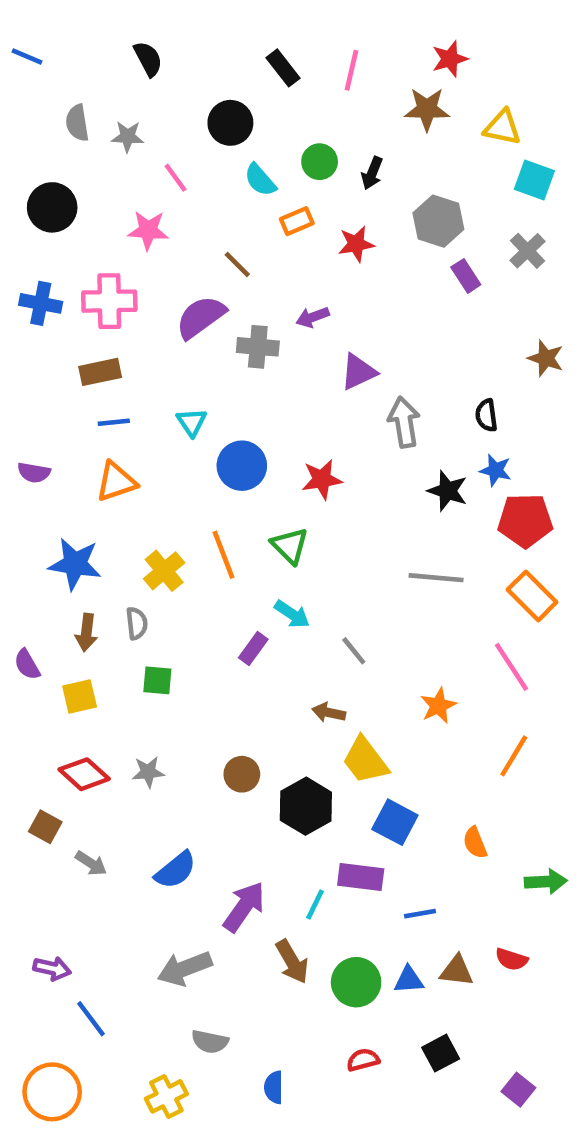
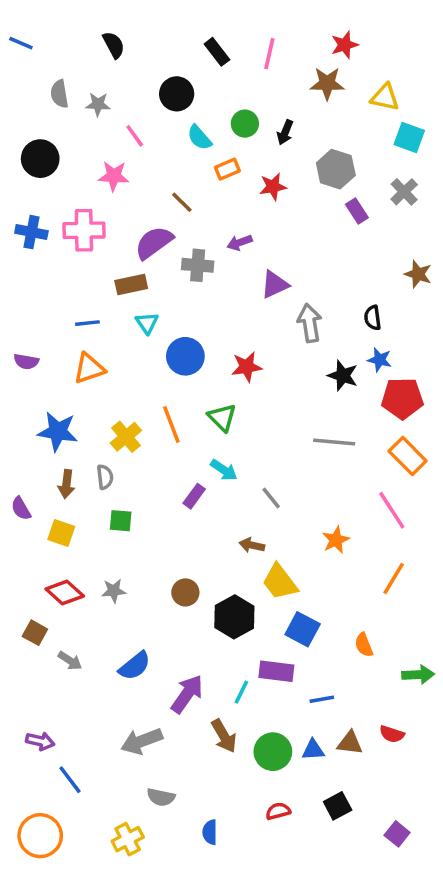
brown rectangle: (100, 372) -> (131, 285), moved
yellow square: (80, 696) -> (61, 533), turned 32

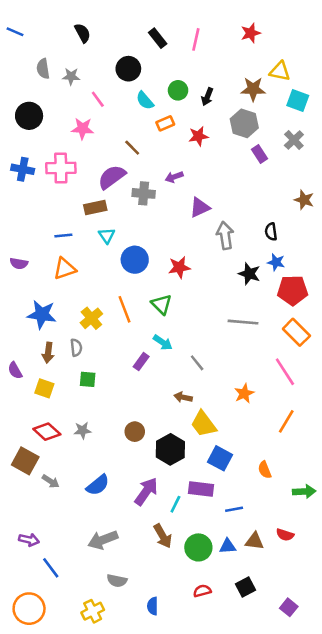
brown star: (327, 83) -> (253, 89), moved
brown square: (35, 633) -> (25, 461), size x1.5
purple arrow: (187, 694) -> (146, 491), moved

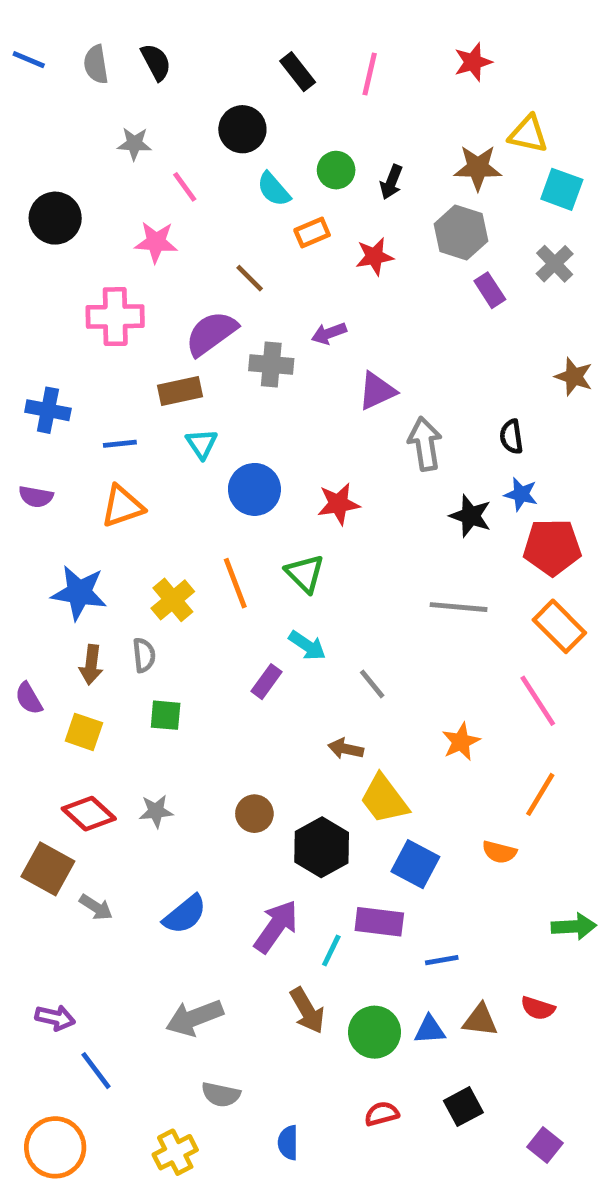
gray semicircle: (43, 69) -> (96, 64), moved
blue cross: (23, 169) -> (48, 410), moved
orange semicircle: (265, 470) -> (499, 852), moved, turned -54

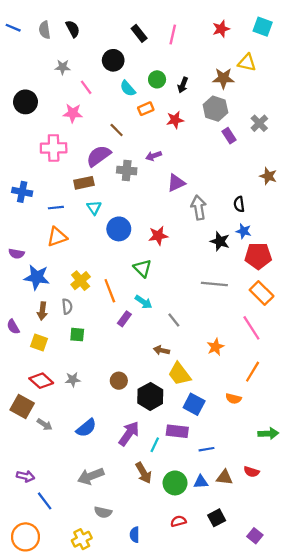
cyan square: (562, 189) -> (263, 27), moved
purple semicircle: (36, 497) -> (17, 254), moved
orange line: (235, 583) -> (110, 291), moved

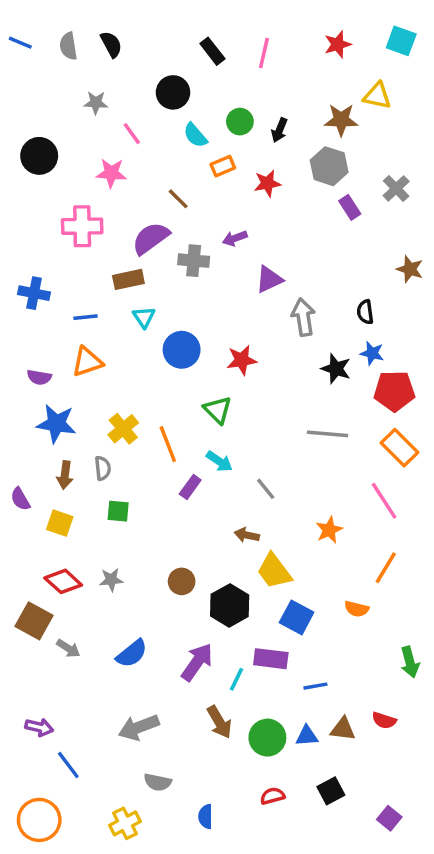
purple semicircle: (17, 254) -> (39, 377), moved
green arrow: (268, 434) -> (410, 662), turned 78

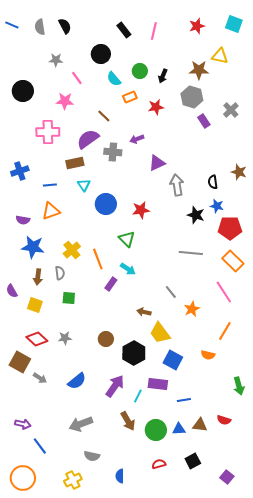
brown star: (410, 269) -> (239, 172), moved
blue cross: (34, 293) -> (20, 171), turned -30
gray line: (266, 489) -> (171, 292), moved

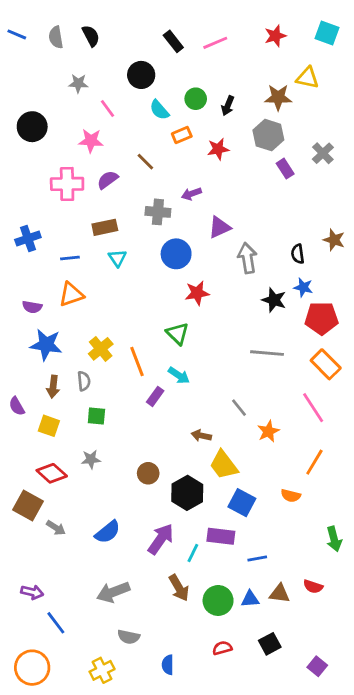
pink line: (154, 31) -> (215, 43), turned 54
purple semicircle: (88, 139) -> (108, 180), moved, size x0.7
blue circle: (106, 204) -> (176, 254), moved
gray star: (65, 338) -> (91, 459), moved

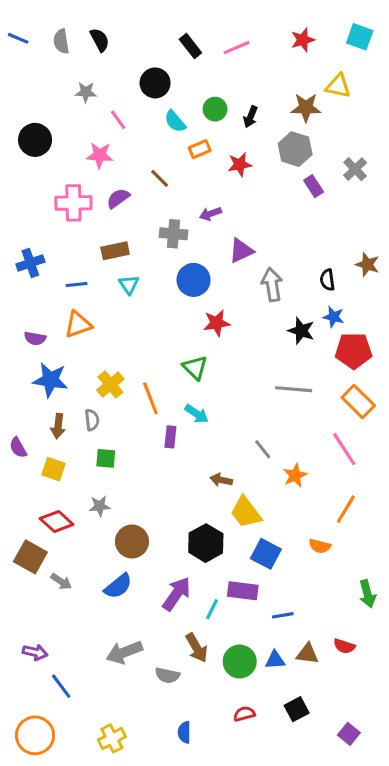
purple rectangle: (155, 396) -> (170, 437), turned -30
brown circle: (148, 473) -> (132, 541), moved, size x1.4
gray semicircle: (129, 637) -> (167, 675), moved

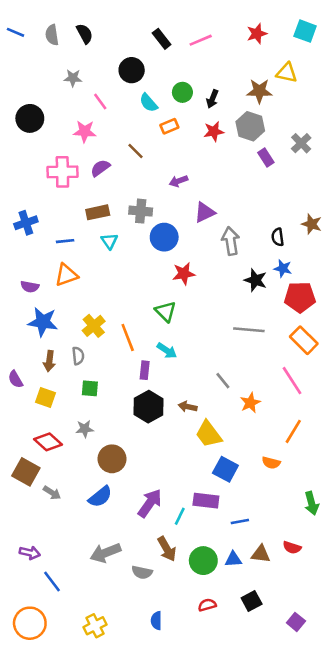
red star: (240, 164) -> (214, 131), moved
gray cross: (174, 234) -> (141, 211), moved
black hexagon: (206, 543) -> (149, 407), moved

